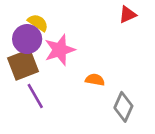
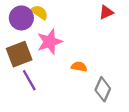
yellow semicircle: (38, 23) -> (39, 12), moved
purple circle: (27, 39) -> (21, 18), moved

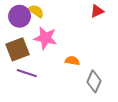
pink star: (50, 42) -> (45, 38), turned 30
purple line: (29, 80) -> (27, 73), turned -42

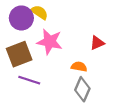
red triangle: (97, 11) -> (97, 43), moved
gray diamond: (94, 81) -> (82, 89), moved

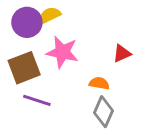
yellow semicircle: (39, 12) -> (50, 15), turned -60

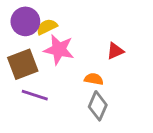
yellow semicircle: (50, 15) -> (47, 27), moved

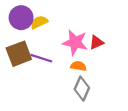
pink star: (59, 50) -> (75, 42), moved
purple line: (35, 95) -> (41, 58), moved

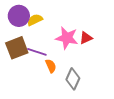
orange semicircle: (78, 66) -> (51, 66), moved, turned 56

